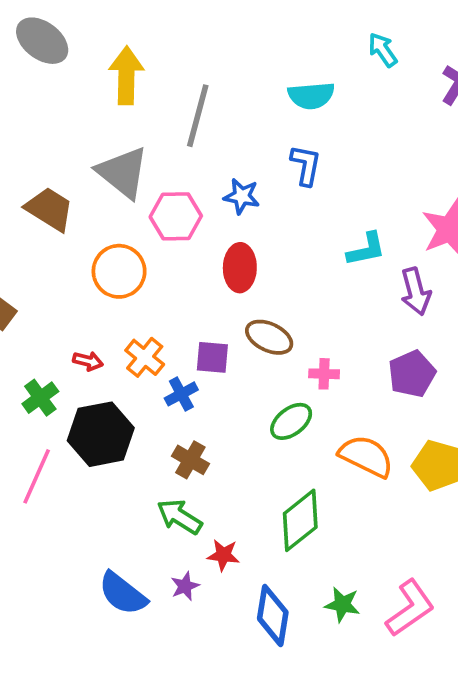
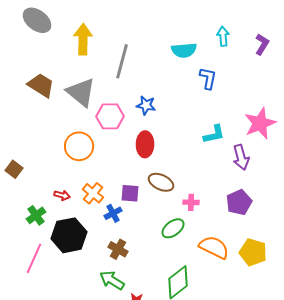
cyan arrow: (383, 50) -> (223, 36), moved, turned 30
blue L-shape: (306, 165) -> (208, 78), moved
brown trapezoid: (49, 209) -> (41, 85), moved

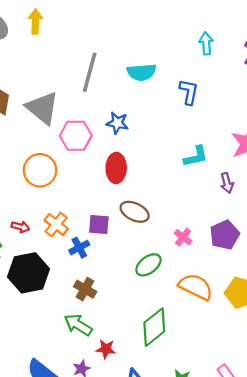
yellow arrow: (83, 39) -> (35, 21), moved, size x0.7
cyan semicircle: (184, 50) -> (142, 72), moved
purple arrow: (241, 157) -> (227, 183), size x0.7
pink cross: (191, 202) -> (183, 237), moved, turned 35

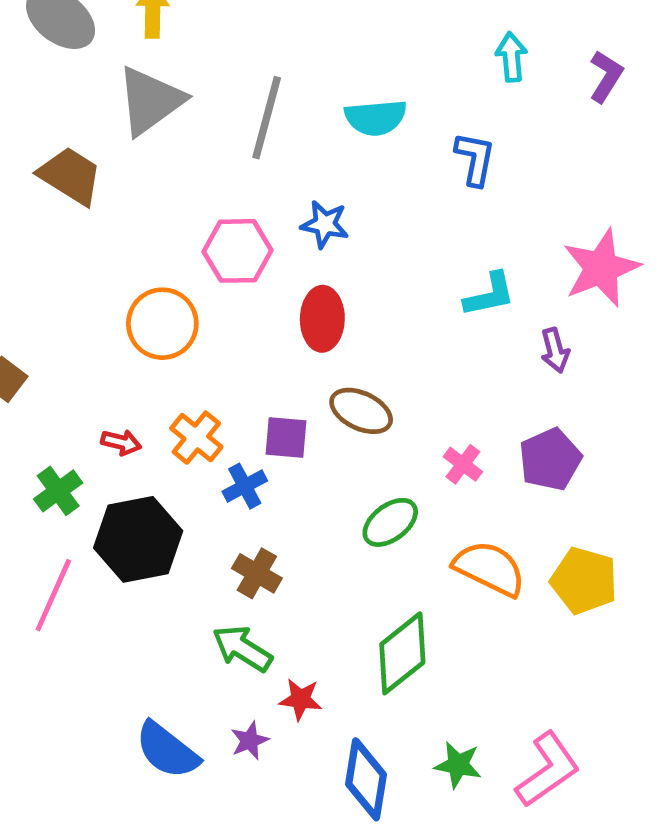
gray triangle: (42, 108) -> (150, 101), moved, turned 45

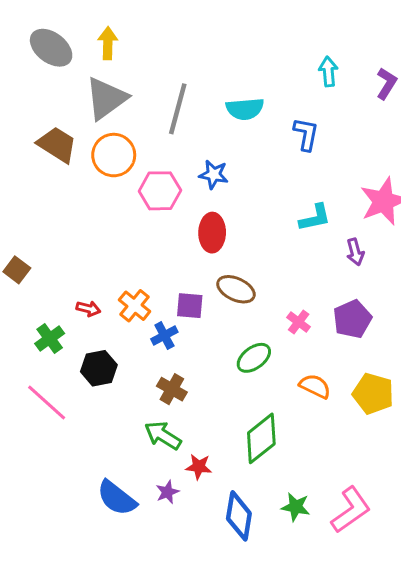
orange circle: (162, 324) -> (114, 155), moved
black hexagon: (138, 539) -> (99, 368), size x0.7
orange semicircle: (490, 568) -> (315, 386), size x0.7
pink line: (53, 595) -> (47, 403), turned -72

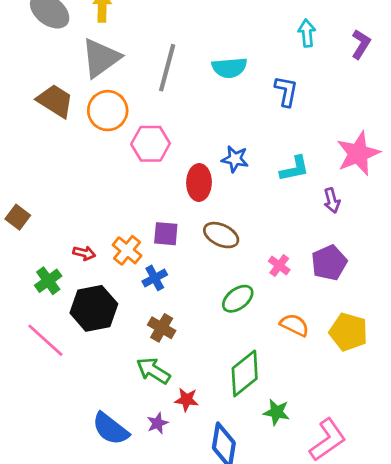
blue star: (214, 174) -> (235, 159), moved
purple square: (190, 306) -> (166, 234), moved
black hexagon: (99, 368) -> (94, 308), size x1.4
green star: (296, 507) -> (276, 412), moved

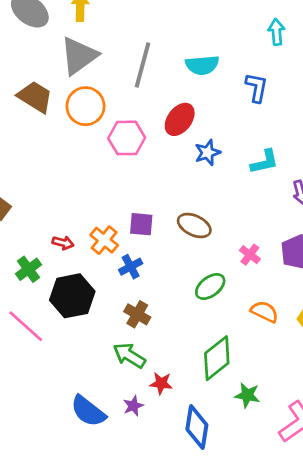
blue star: (235, 159) -> (208, 153), turned -30
red ellipse: (199, 182) -> (180, 119), moved, turned 36

